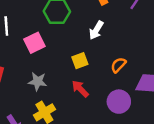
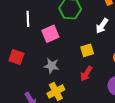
red arrow: (80, 89) -> (86, 74), turned -105

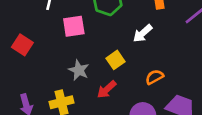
yellow square: (87, 50) -> (115, 60), turned -32
gray star: (51, 66) -> (79, 70), moved

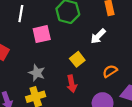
gray star: (79, 70) -> (37, 73), moved
red arrow: (107, 89) -> (72, 84), turned -56

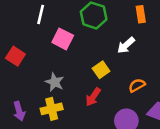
pink square: (42, 34) -> (63, 39), turned 36
red arrow: (72, 84) -> (93, 97), turned 42

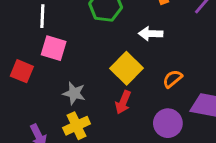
pink square: (63, 39) -> (54, 48), moved
white arrow: (126, 45) -> (151, 34), turned 54
yellow square: (101, 70) -> (127, 68), size x1.5

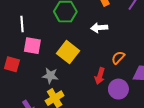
yellow square: (127, 68) -> (68, 52), moved
red arrow: (123, 102) -> (100, 76), moved

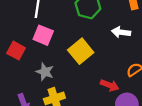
gray star: (50, 76) -> (45, 72), moved
red arrow: (100, 76) -> (110, 85), turned -98

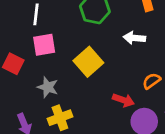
pink square: (43, 35) -> (44, 45), turned -30

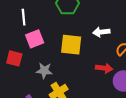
white arrow: (134, 38) -> (101, 32), moved
yellow square: (88, 62) -> (71, 45), turned -30

